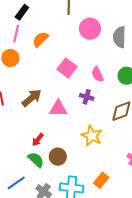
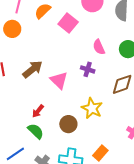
pink square: (67, 68) -> (68, 23), moved
pink triangle: (58, 108) -> (59, 80), turned 42
brown circle: (58, 157) -> (68, 124), moved

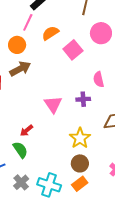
brown arrow: (33, 69) -> (20, 69), moved
purple cross: (88, 69) -> (83, 99), turned -32
brown circle: (68, 124) -> (80, 163), moved

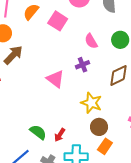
red arrow: (26, 131) -> (60, 135), moved

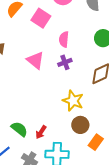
pink semicircle: (91, 41) -> (64, 39), moved, turned 35
pink triangle: (55, 79) -> (35, 60), moved
orange rectangle: (105, 146) -> (96, 142), moved

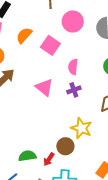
brown circle: (80, 125) -> (65, 146), moved
green semicircle: (19, 129) -> (27, 156), turned -48

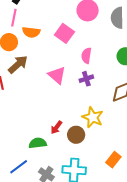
orange semicircle: (24, 35) -> (31, 32), moved, turned -126
red arrow: (49, 159) -> (56, 127), moved

